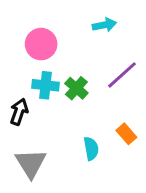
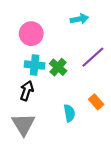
black arrow: (19, 112) -> (27, 91), moved

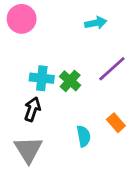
pink circle: (31, 34) -> (22, 19), moved

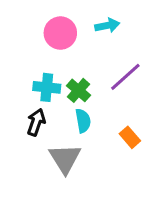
pink circle: (22, 19) -> (60, 33), moved
cyan semicircle: (84, 136) -> (83, 121), moved
gray triangle: (28, 150) -> (65, 159), moved

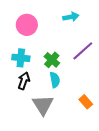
pink circle: (60, 33) -> (27, 25), moved
cyan cross: (47, 87) -> (21, 58), moved
orange rectangle: (130, 137) -> (86, 102), moved

